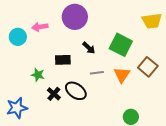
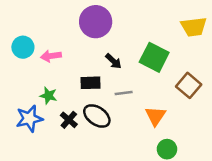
pink arrow: (40, 27) -> (51, 56), moved
black rectangle: (63, 60) -> (90, 83), moved
orange triangle: (122, 75) -> (155, 116), moved
blue star: (17, 108) -> (29, 119), moved

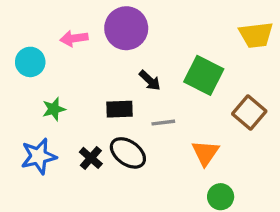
pink arrow: (51, 56) -> (74, 38), moved
green star: (48, 96) -> (54, 109), moved, turned -30

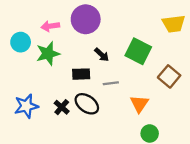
green star: (54, 109) -> (48, 54), moved, size x1.5

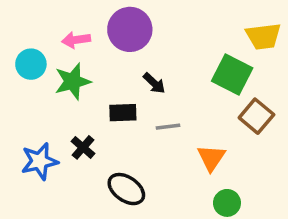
green square: (138, 51) -> (232, 75), moved
black ellipse: (87, 104) -> (126, 189), moved
black cross: (62, 107) -> (83, 147), moved

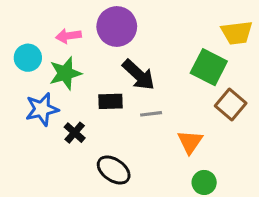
black arrow: (154, 83) -> (139, 75), size x1.6
blue star: (40, 161) -> (42, 109), moved

